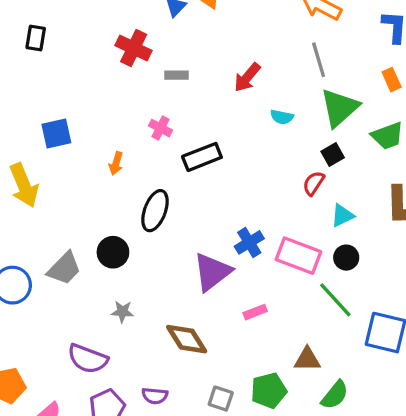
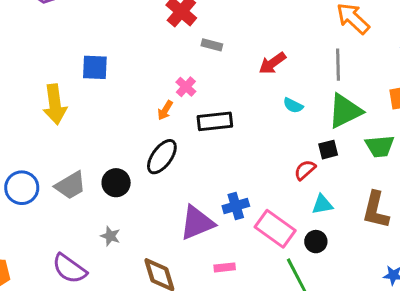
orange arrow: (116, 163) -> (165, 110), moved

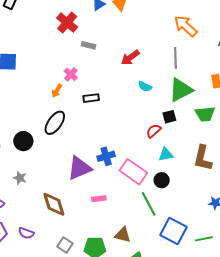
black rectangle: (215, 121) -> (91, 98), size x0.7

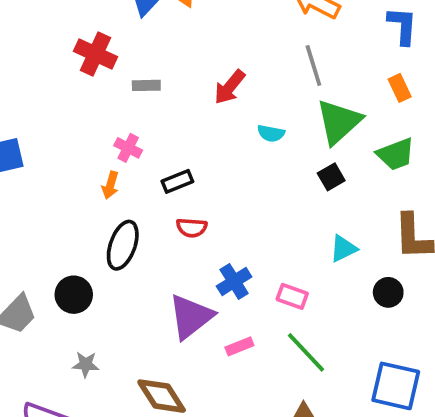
red semicircle: (154, 131) -> (192, 228), moved, turned -119
pink rectangle: (133, 172) -> (292, 296), size x0.6
black circle: (162, 180) -> (388, 292), moved
pink rectangle: (99, 199) -> (239, 346), moved
green line: (149, 204) -> (306, 352), moved

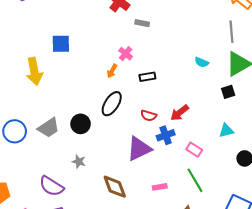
red arrow: (230, 87) -> (180, 113), moved
red semicircle: (192, 228) -> (149, 116), moved
pink rectangle: (239, 346) -> (160, 187), moved

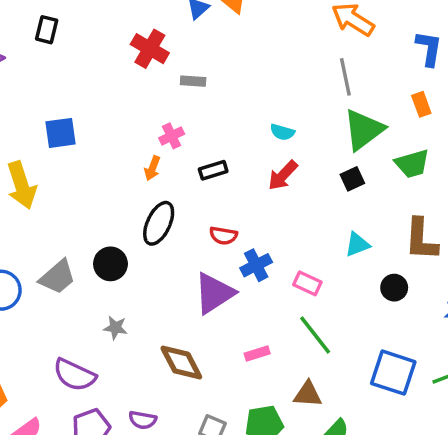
pink cross: (126, 54) -> (172, 136), turned 32
cyan semicircle: (202, 62) -> (282, 132), moved
red arrow: (180, 113) -> (283, 175), moved

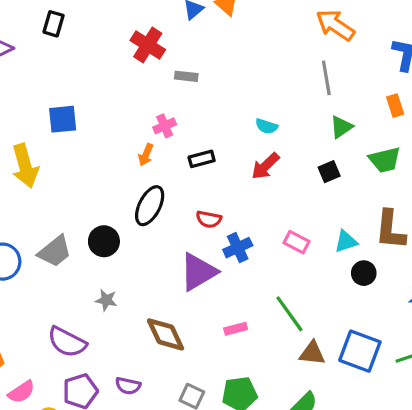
green triangle: (364, 130) -> (341, 127), size x0.6
cyan triangle: (357, 244) -> (346, 241), moved
pink rectangle: (307, 283) -> (297, 242), moved
brown triangle: (308, 394) -> (312, 353), moved

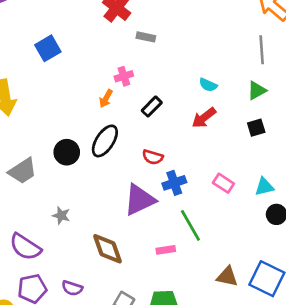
blue square: (63, 119) -> (48, 48), moved, turned -30
green triangle: (341, 127) -> (257, 90), moved
black rectangle: (202, 159) -> (152, 107), turned -36
black circle: (104, 241) -> (67, 152), moved
green line: (289, 314) -> (190, 225), moved

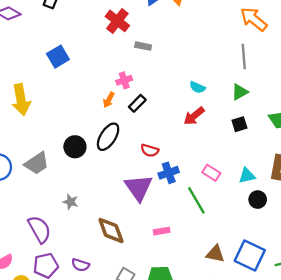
black rectangle: (152, 107) -> (137, 103), moved
purple triangle: (140, 200) -> (139, 188), turned -40
green line: (190, 225) -> (196, 200), moved
purple semicircle: (25, 247) -> (39, 229), turned -152

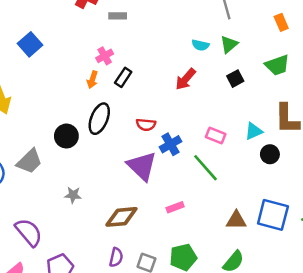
cyan semicircle: (197, 87) -> (200, 45), moved
purple semicircle: (39, 229) -> (29, 232), moved
brown diamond: (111, 230) -> (121, 217), turned -64
purple semicircle: (80, 265) -> (116, 257), moved, turned -84

